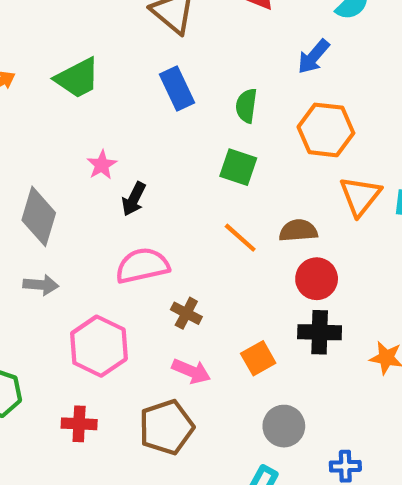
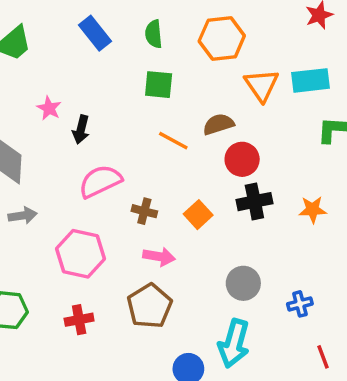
orange square: (258, 358) -> (198, 215), moved

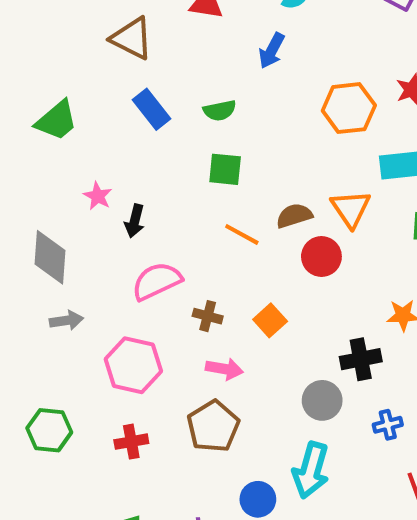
green semicircle: (154, 34) -> (220, 110), turned -96
orange hexagon: (222, 39) -> (349, 108), moved
orange triangle: (262, 85) -> (351, 209), moved
black cross: (254, 202) -> (361, 359), moved

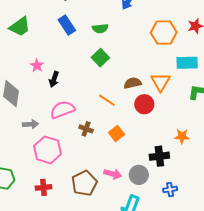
green square: (225, 169) -> (100, 58), turned 36
orange line: (242, 234) -> (107, 100), moved
gray arrow: (66, 320) -> (30, 124), moved
pink arrow: (224, 369) -> (113, 174), moved

